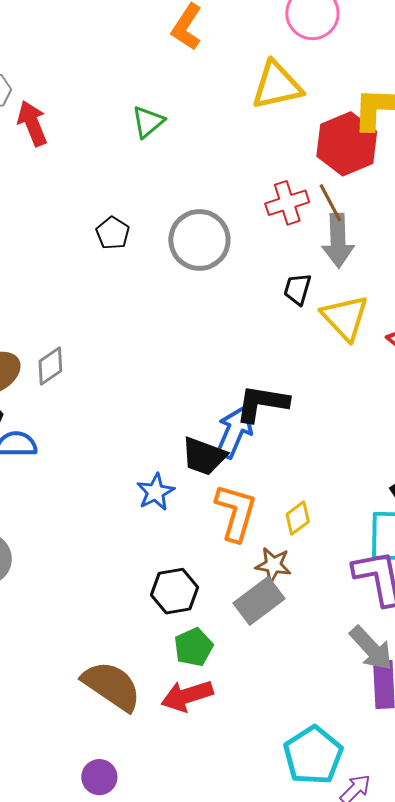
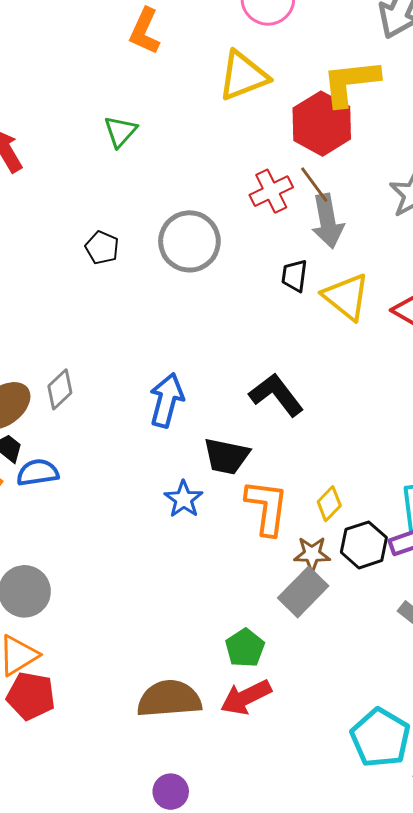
black L-shape: (262, 403) -> (276, 395), turned 52
blue arrow: (234, 432) -> (167, 400), moved
black hexagon: (175, 591) -> (364, 545), moved
brown semicircle: (112, 686) -> (169, 699), turned -30

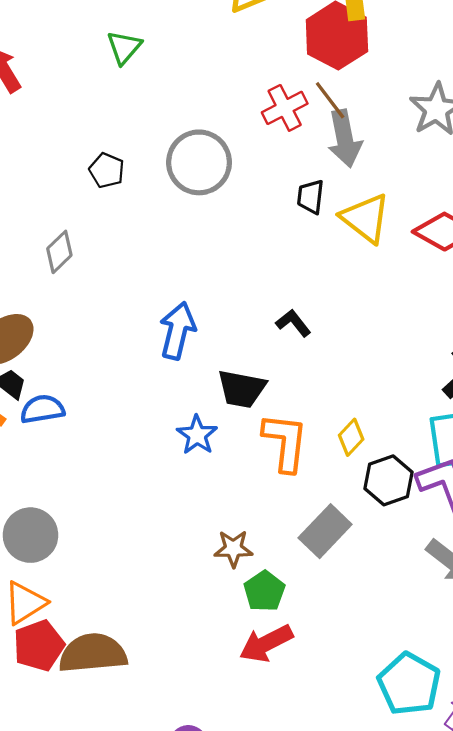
gray diamond: (60, 389) -> (59, 252), moved
black L-shape: (276, 395) -> (293, 323), size x0.6
brown star: (312, 554) -> (233, 549), moved
red pentagon: (31, 696) -> (39, 646), turned -30
brown semicircle: (169, 699) -> (93, 653), moved

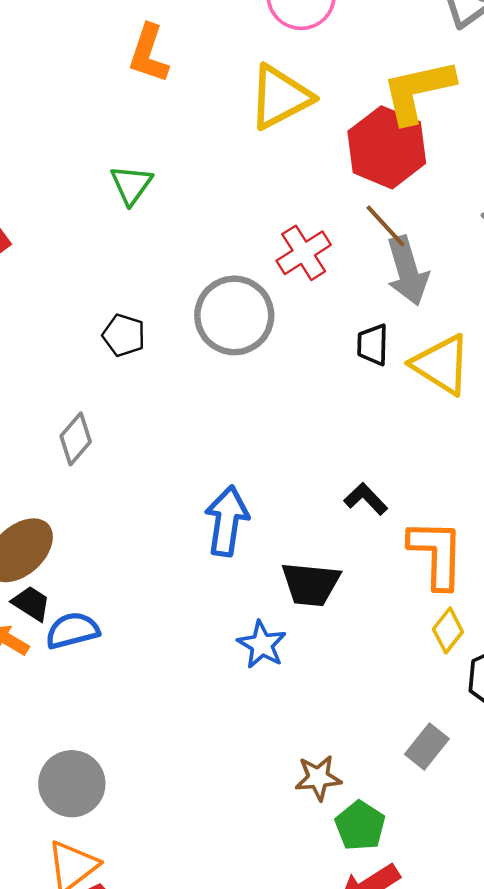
red cross: (285, 108) -> (304, 253), moved
orange L-shape: (285, 442) -> (436, 554), moved
gray rectangle: (325, 531) -> (427, 747), size x0.7

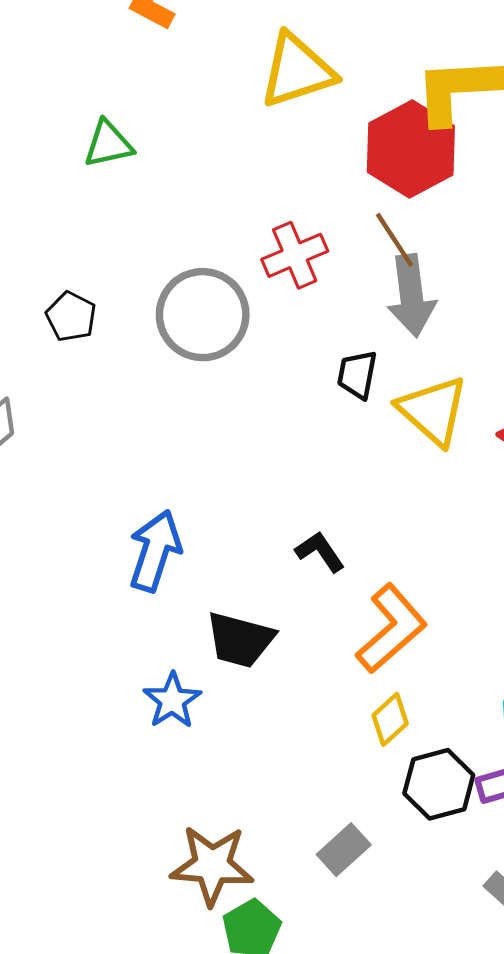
green triangle: (131, 185) -> (108, 144), turned 33
orange L-shape: (436, 554) -> (391, 629), turned 38
brown star: (318, 778) -> (212, 865), size x1.5

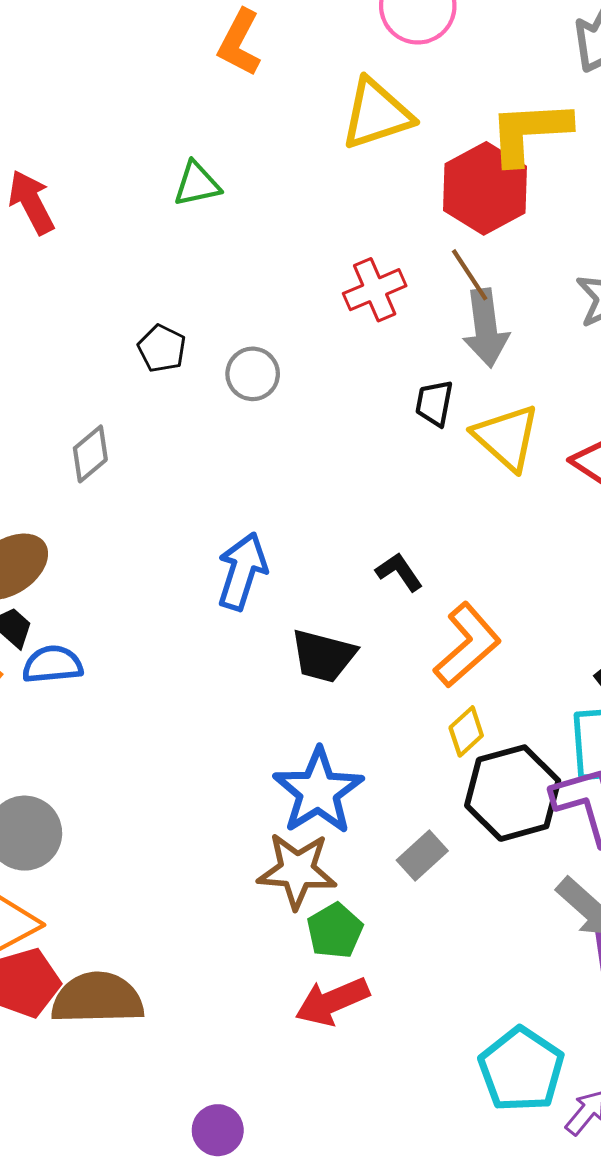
gray circle: (203, 315) -> (253, 374), moved, size x0.6
blue star: (172, 700) -> (318, 791), moved, size x1.6
black hexagon: (439, 784) -> (513, 793), size x1.4

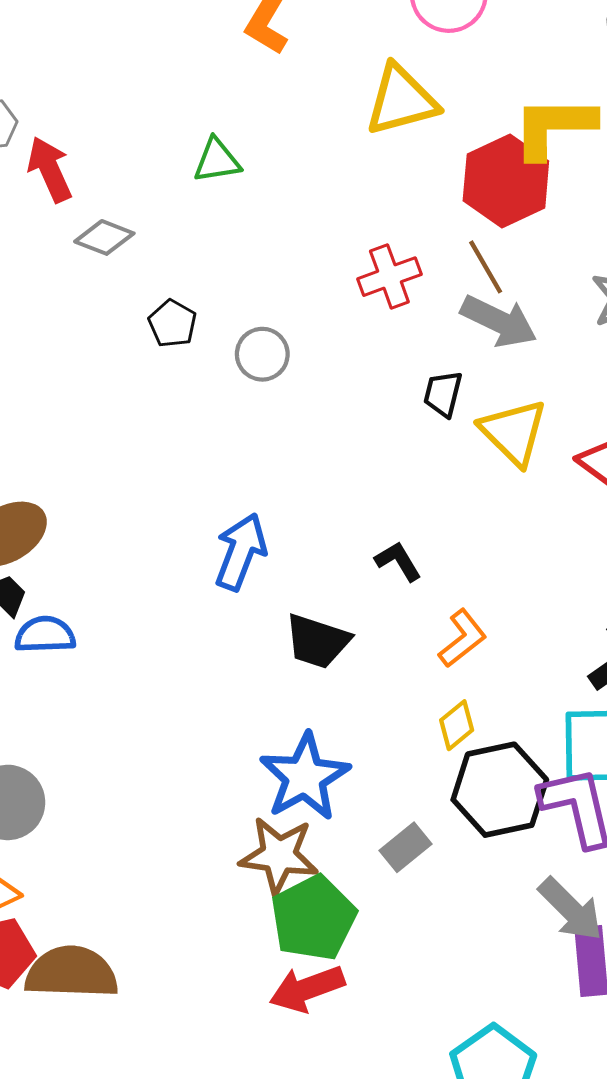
gray arrow: (486, 328) -> (499, 321), turned -60
gray diamond: (90, 454) -> (104, 237), moved, turned 58
orange L-shape: (467, 645) -> (462, 638), size x0.7
green pentagon: (335, 931) -> (313, 918), size x1.5

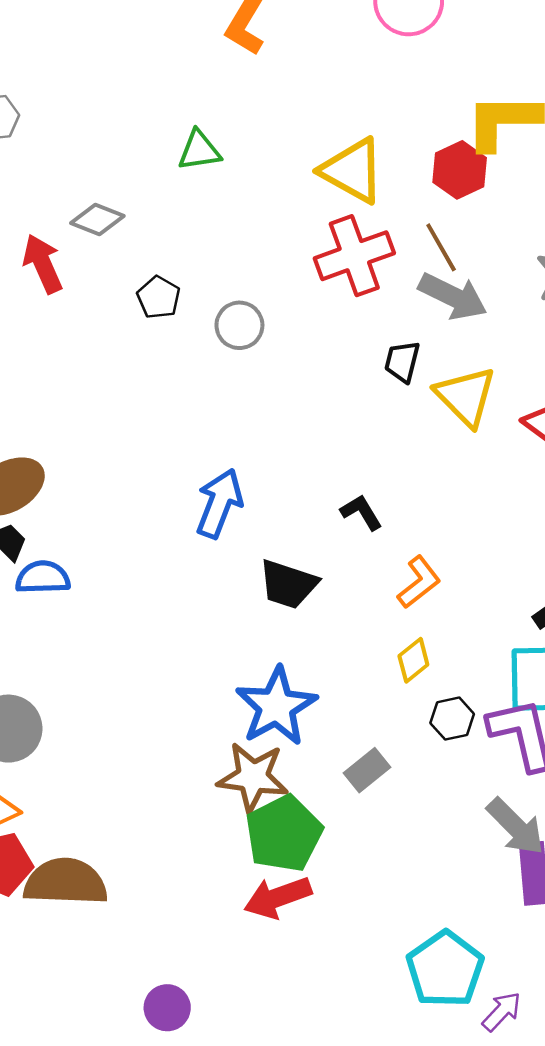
yellow triangle: (401, 100) -> (352, 171), moved, turned 44
red arrow: (50, 169) -> (43, 264), moved
red hexagon: (506, 181) -> (460, 170), size x0.7
red cross: (389, 277) -> (354, 256), size x1.4
black hexagon: (500, 790) -> (452, 719), size x0.5

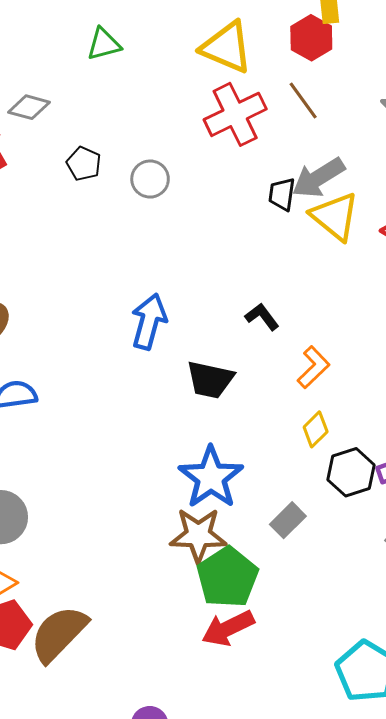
gray arrow: (453, 296) -> (318, 178), moved, turned 128
black hexagon: (452, 719) -> (351, 472), size x1.4
brown semicircle: (65, 882) -> (59, 634), turned -42

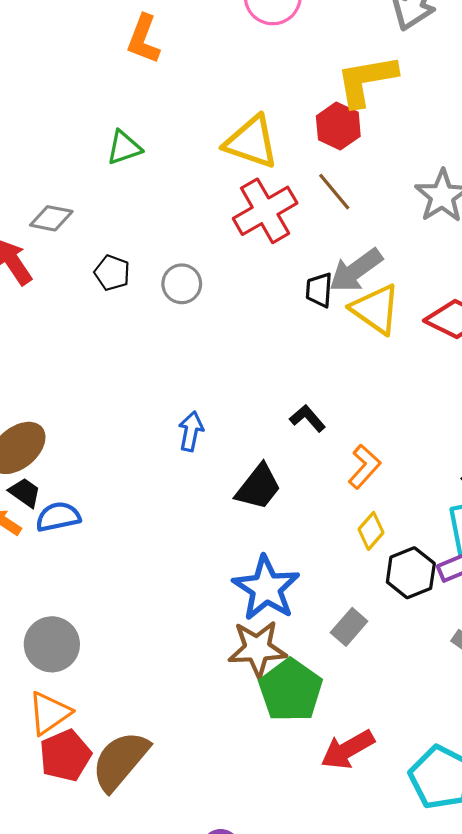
blue arrow: (149, 321) -> (191, 431), size x0.7
black trapezoid: (210, 380) -> (258, 487), turned -60
red arrow: (228, 628) -> (348, 750), moved

